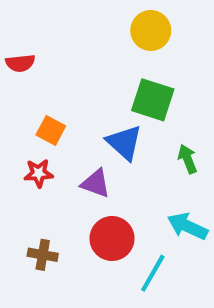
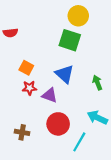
green square: (153, 100) -> (70, 40), moved
red star: (39, 173) -> (29, 88), moved

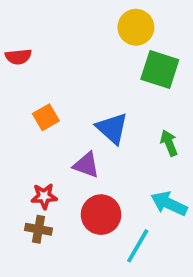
green square: (70, 40) -> (160, 69), moved
orange square: (26, 68) -> (46, 117), turned 32
red star: (29, 88) -> (44, 196), moved

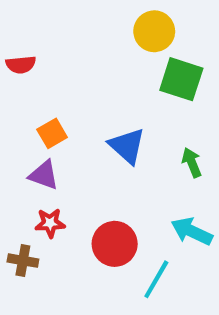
purple triangle: (86, 165) -> (44, 175), moved
brown cross: (39, 229) -> (23, 261), moved

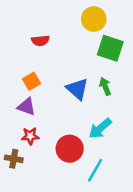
red semicircle: (21, 65) -> (40, 41), moved
green arrow: (192, 163) -> (105, 86), moved
cyan arrow: (192, 231) -> (100, 128), moved, turned -65

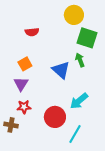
green arrow: (105, 86) -> (80, 60), moved
purple triangle: (26, 107) -> (21, 84), turned 42

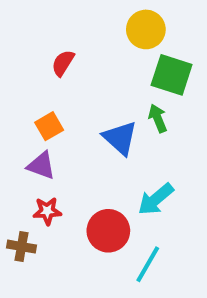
red semicircle: (32, 32) -> (63, 63), turned 128
purple triangle: (21, 84) -> (41, 166), turned -42

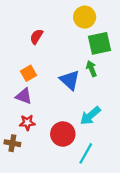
green square: (172, 75) -> (99, 43), turned -30

